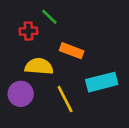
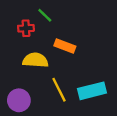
cyan rectangle: (102, 82) -> (92, 91), moved
purple circle: (21, 94) -> (19, 100), moved

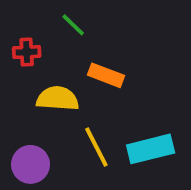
red cross: (26, 28) -> (27, 52), moved

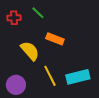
red cross: (27, 52) -> (14, 18), moved
yellow semicircle: (58, 99) -> (30, 51), turned 45

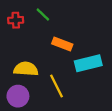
yellow semicircle: (30, 51) -> (26, 69), moved, turned -45
cyan rectangle: (78, 77) -> (88, 63), moved

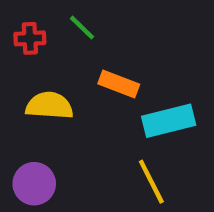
yellow semicircle: (26, 69) -> (49, 106), moved
yellow line: (56, 86) -> (151, 182), moved

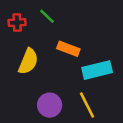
yellow semicircle: (49, 106) -> (28, 61), turned 108
purple circle: (34, 184) -> (50, 105), moved

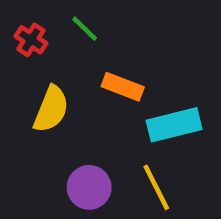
red cross: (17, 23) -> (31, 40), turned 36

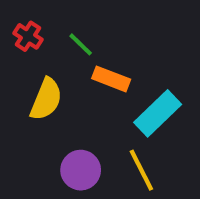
green line: (85, 29) -> (81, 44), moved
cyan rectangle: (174, 125) -> (158, 113), turned -30

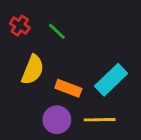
orange rectangle: (111, 79) -> (68, 88), moved
yellow line: (141, 170) -> (100, 120), turned -64

